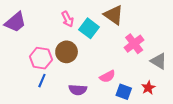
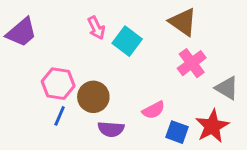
brown triangle: (114, 15) -> (183, 22), moved
brown circle: (67, 52) -> (93, 97), moved
red star: (148, 88) -> (212, 126), size x1.6

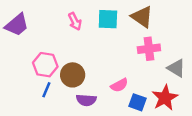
cyan square: (127, 41) -> (108, 19), moved, turned -35
pink cross: (192, 63) -> (149, 49), turned 30

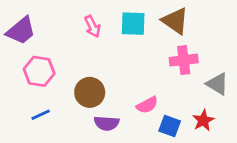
pink hexagon: (45, 65) -> (39, 71), moved
blue line: (46, 90) -> (41, 115), moved, turned 42
red star: (165, 98) -> (203, 120), size x0.7

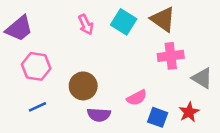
cyan square: (133, 24) -> (124, 22), turned 30

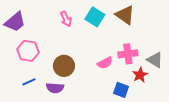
pink cross: (171, 56) -> (128, 54), moved
pink semicircle: (137, 98) -> (105, 63), moved
red star: (189, 112) -> (140, 75), moved
purple semicircle: (99, 115) -> (55, 88), moved

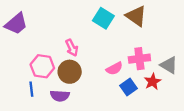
pink arrow: (66, 19) -> (72, 48), moved
pink hexagon: (28, 51) -> (42, 66), moved
blue line: (29, 82) -> (31, 89), turned -72
blue square: (121, 90) -> (129, 87), moved, turned 35

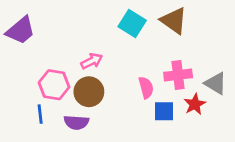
pink arrow: (72, 48) -> (92, 61), turned -91
pink semicircle: (114, 68) -> (146, 88), turned -77
blue square: (129, 87) -> (164, 111), turned 35

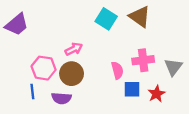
gray triangle: (216, 83) -> (173, 67), turned 36
red star: (195, 104) -> (157, 94), moved

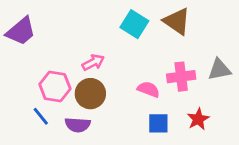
gray triangle: (173, 67) -> (219, 69), moved, turned 42
pink semicircle: (117, 70) -> (149, 89), turned -54
blue square: (132, 89) -> (158, 123), moved
blue line: (32, 92) -> (41, 116), turned -32

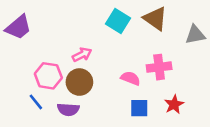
gray triangle: (219, 69) -> (195, 35), moved

